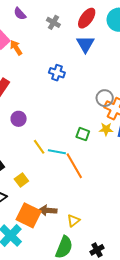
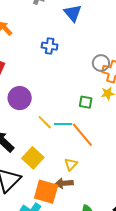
purple circle: (19, 119) -> (20, 98), size x1.5
yellow square: (21, 180) -> (33, 158), size x1.5
yellow triangle: (73, 221) -> (71, 164), moved

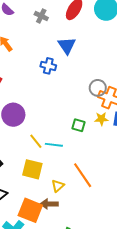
blue triangle: (73, 13) -> (67, 46), moved
orange line: (82, 135) -> (83, 175), moved
yellow square: (33, 158) -> (32, 169), moved, turned -35

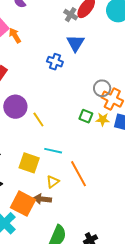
gray cross: (41, 16) -> (71, 15), moved
green square: (79, 125) -> (86, 116), moved
yellow line: (36, 141) -> (38, 119), moved
cyan line: (54, 145) -> (53, 151), moved

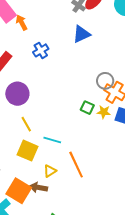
blue triangle: (75, 43) -> (81, 34), turned 30
blue cross: (55, 62) -> (41, 50), moved, turned 35
yellow line: (38, 119) -> (26, 124), moved

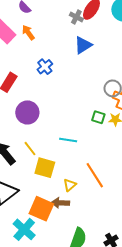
orange arrow: (22, 22) -> (28, 33), moved
yellow line: (26, 124) -> (30, 149), moved
cyan line: (52, 140) -> (68, 140), moved

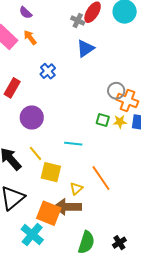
brown arrow: (60, 203) -> (68, 207), size x1.5

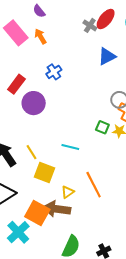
blue triangle: (85, 48) -> (107, 56), moved
purple circle: (32, 117) -> (34, 103), moved

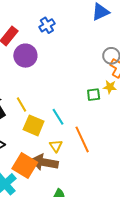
green square: (102, 127) -> (94, 95), moved, turned -32
cyan line: (70, 147) -> (58, 117), moved, turned 42
yellow triangle: (68, 192) -> (56, 146), turned -32

